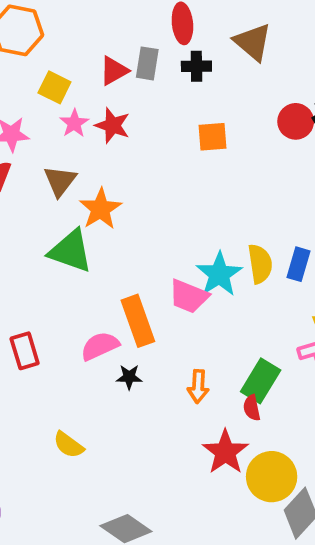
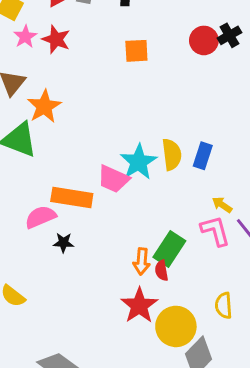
orange rectangle: (138, 321) -> (72, 198), turned -63
orange arrow: (198, 386) -> (142, 261), moved

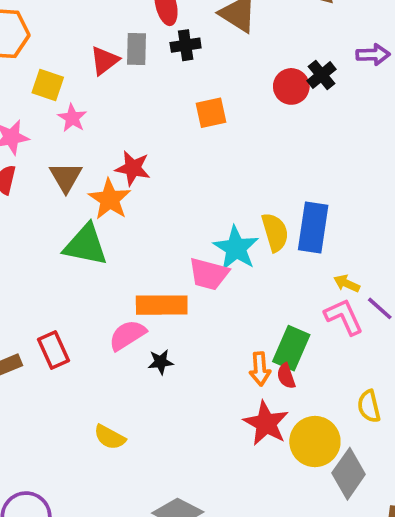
red star: (56, 39) -> (133, 168), moved
blue rectangle: (203, 156) -> (313, 228), size x1.5

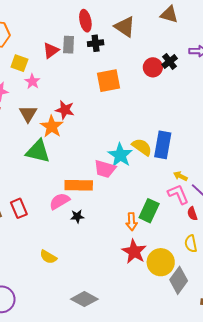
orange square: (211, 113) -> (108, 81), size x1.4
yellow semicircle: (275, 232) -> (142, 147), turned -40
red semicircle: (286, 376) -> (192, 214), moved

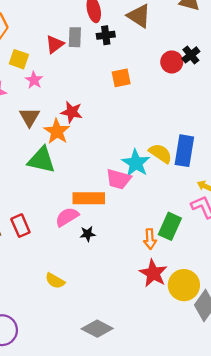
orange square: (108, 81) -> (121, 78), size x0.7

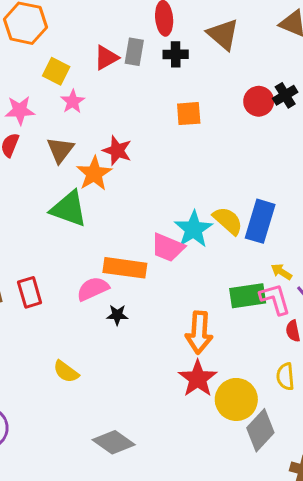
green rectangle: (170, 226) -> (248, 296), moved, turned 50
orange arrow: (150, 239) -> (199, 333), size x1.5

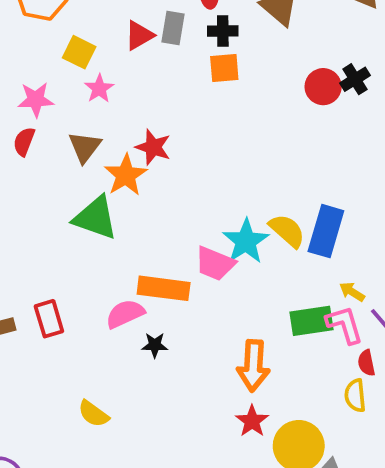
orange square: (189, 114) -> (224, 68), moved
yellow semicircle: (285, 377) -> (355, 396), moved
red star: (198, 379) -> (252, 421), size x0.7

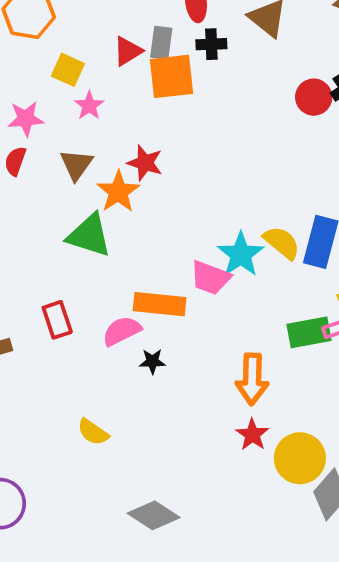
orange square: (224, 68) -> (172, 76), moved, size x1.5
red rectangle: (49, 319) -> (57, 320), moved

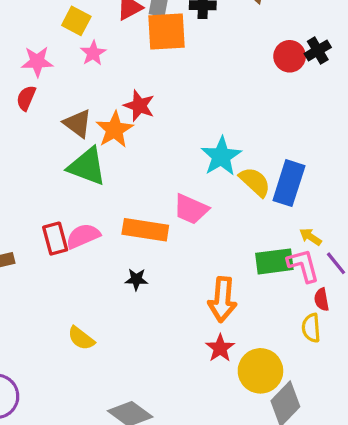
brown triangle: (76, 165) -> (78, 123), moved, turned -32
cyan star: (241, 254) -> (221, 156), moved
pink semicircle: (122, 331) -> (83, 236), moved

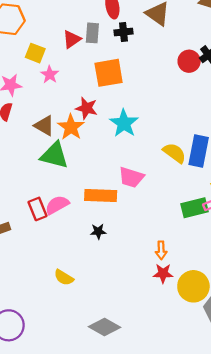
orange square: (166, 32) -> (109, 73), moved
cyan star: (221, 156) -> (124, 123), moved
orange arrow: (222, 299) -> (161, 250), moved, size x0.6
red star: (220, 348) -> (163, 273), turned -30

